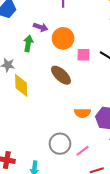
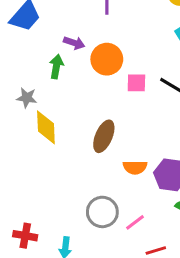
brown ellipse: (61, 75) -> (104, 136), moved, turned 70

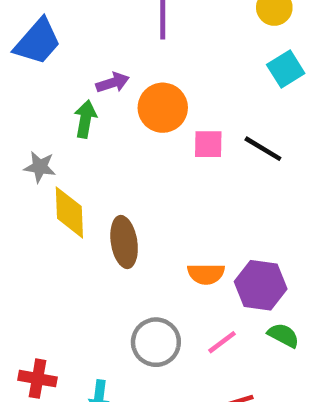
purple arrow: (74, 43) -> (113, 83), turned -36
brown ellipse: (104, 136) -> (124, 242), moved, turned -32
pink line: (135, 222) -> (222, 342), moved

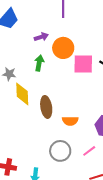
green arrow: (85, 119) -> (39, 63), moved
pink square: (208, 144) -> (83, 64), size x1.5
orange semicircle: (206, 274) -> (70, 121), moved

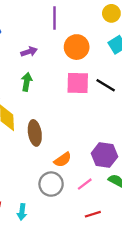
orange circle: (63, 48) -> (77, 47), moved
orange semicircle: (70, 121) -> (63, 160), moved, turned -35

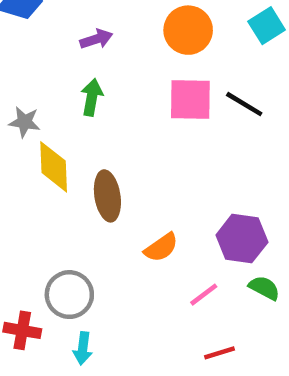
gray circle: (51, 184) -> (69, 295), moved

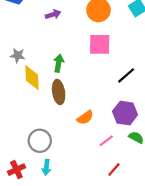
green arrow: (92, 97) -> (59, 63), moved
black line: (244, 104) -> (126, 75), moved, turned -72
red cross: (22, 330) -> (16, 170), moved, turned -35
red line: (219, 353) -> (114, 170), turned -32

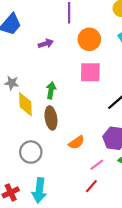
gray circle: (40, 141) -> (31, 152), moved
cyan arrow: (46, 167) -> (39, 190), size x1.6
red line: (114, 170) -> (91, 186), moved

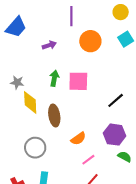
pink square: (90, 72) -> (78, 81), moved
green arrow: (51, 90) -> (54, 78), moved
pink line: (97, 165) -> (88, 160), moved

